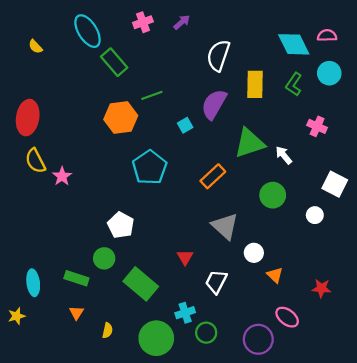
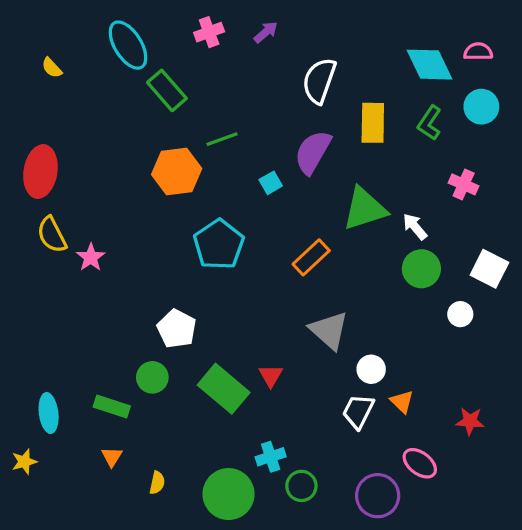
green circle: (273, 195) -> (421, 269), moved
white trapezoid: (216, 282) -> (358, 411), moved
green rectangle: (141, 284) -> (224, 389), moved

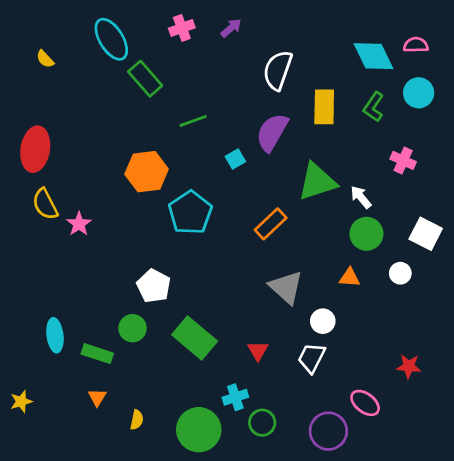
orange hexagon: (177, 171) -> (147, 172), moved
red triangle: (271, 376) -> (258, 351), moved
orange triangle: (402, 402) -> (350, 277), moved, turned -40
cyan ellipse: (49, 413) -> (55, 335), moved

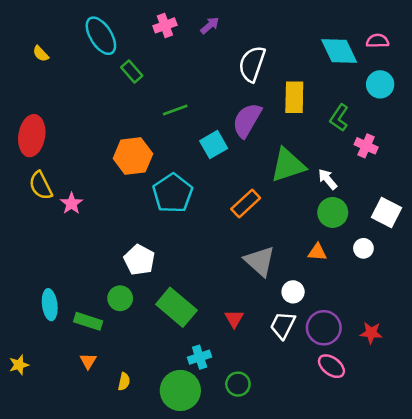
green rectangle: (145, 79) -> (132, 72), size x0.7
green L-shape: (374, 107) -> (339, 118), moved
cyan square: (235, 159) -> (214, 145), size x1.5
cyan cross: (235, 397) -> (200, 357), moved
purple circle: (328, 431) -> (324, 328), moved

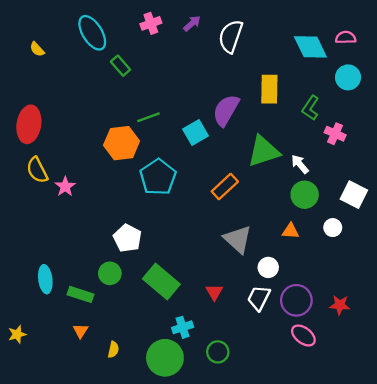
white semicircle: (252, 64) -> (231, 36), moved
green line: (175, 110) -> (149, 117), moved

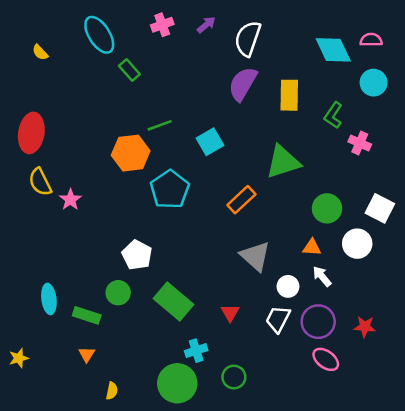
purple semicircle: (226, 110) -> (243, 84), moved
white arrow: (300, 164) -> (322, 276), moved
white circle: (333, 228) -> (357, 244), size x1.5
yellow semicircle: (113, 350) -> (112, 391), moved

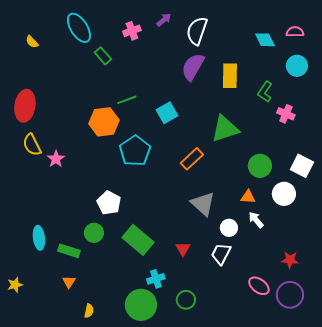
pink cross: (162, 25) -> (132, 31), moved
cyan diamond: (333, 50) -> (265, 40), size x0.7
purple circle: (318, 322) -> (290, 295), moved

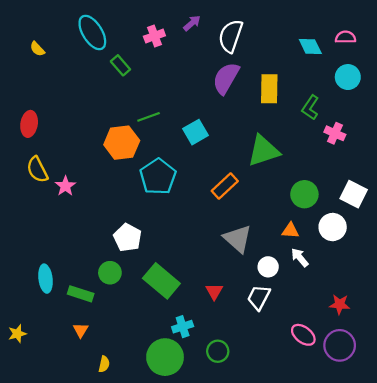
red ellipse: (25, 106) -> (29, 124), size x0.7

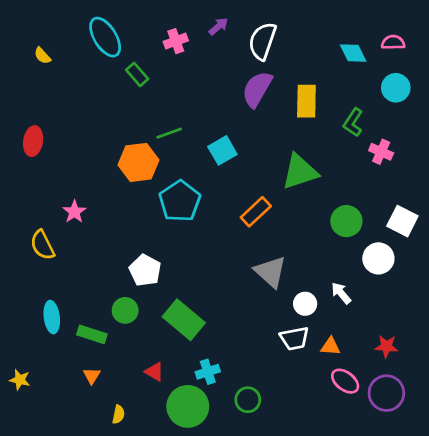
yellow semicircle: (37, 170) -> (42, 245), moved
orange triangle: (290, 231) -> (330, 346), moved
red triangle: (214, 291) -> (154, 372), moved, turned -30
white trapezoid: (259, 297) -> (294, 338), turned -128
yellow star: (17, 334) -> (20, 380), turned 30

